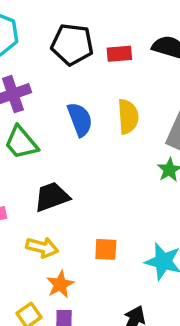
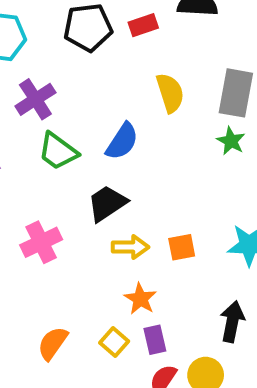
blue semicircle: (80, 119) -> (122, 141), moved, turned 68
yellow arrow: (42, 247) -> (130, 247), moved

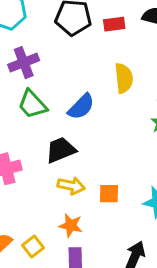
orange star: (140, 299) -> (71, 225), turned -30
yellow square: (114, 342) -> (33, 246), moved

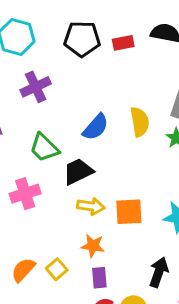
yellow semicircle: (124, 78) -> (140, 122), moved
green trapezoid: (32, 104) -> (44, 148), moved
orange square: (109, 194) -> (129, 212), size x1.4

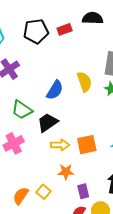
purple rectangle: (99, 278) -> (83, 191), moved

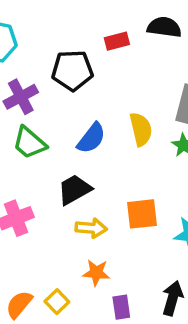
black pentagon: (36, 31) -> (72, 70), moved
green trapezoid: (22, 110) -> (29, 143), moved
orange square: (87, 145) -> (142, 214), moved

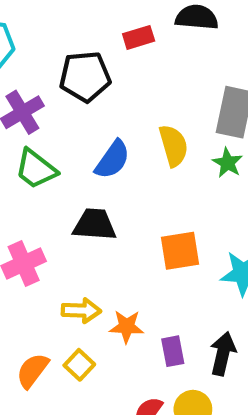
black trapezoid: (74, 190) -> (95, 225), turned 36
yellow arrow: (91, 228) -> (81, 310), moved
purple rectangle: (121, 307) -> (173, 351), moved

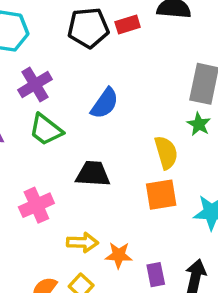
black pentagon: (85, 76) -> (88, 28), moved
yellow semicircle: (174, 146) -> (166, 153), moved
blue semicircle: (113, 160) -> (105, 103), moved

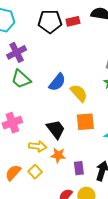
blue semicircle: (105, 103) -> (57, 82), moved
yellow semicircle: (166, 153) -> (79, 93), moved, turned -30
black trapezoid: (93, 174) -> (56, 129), moved, turned 45

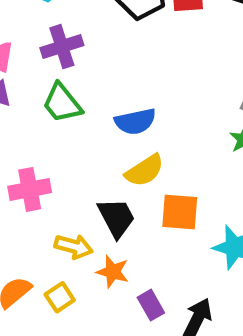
blue semicircle: (57, 82) -> (135, 121), turned 30
yellow semicircle: (79, 93) -> (145, 171), moved, turned 90
purple rectangle: (79, 168) -> (151, 305), turned -32

